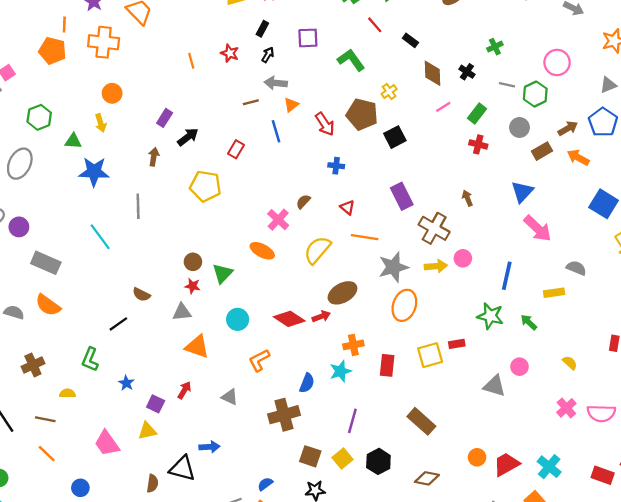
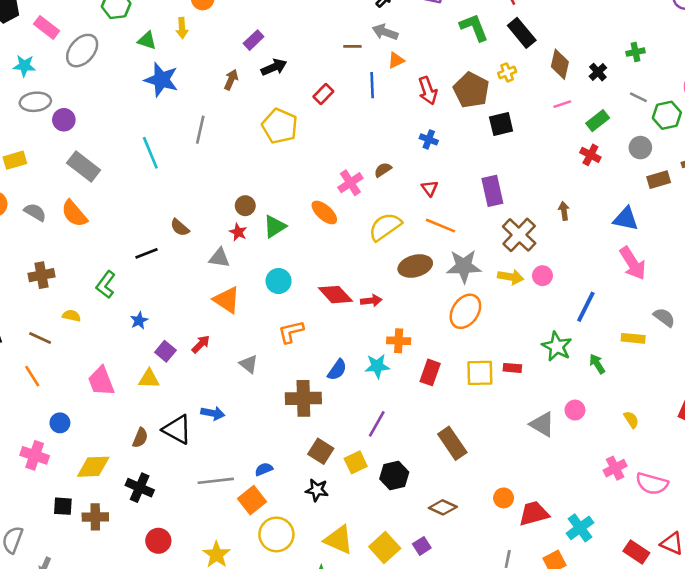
black rectangle: (410, 40) -> (522, 33), moved, size x1.6
blue triangle: (522, 192) -> (626, 219), turned 45
brown ellipse: (342, 293) -> (415, 266), moved

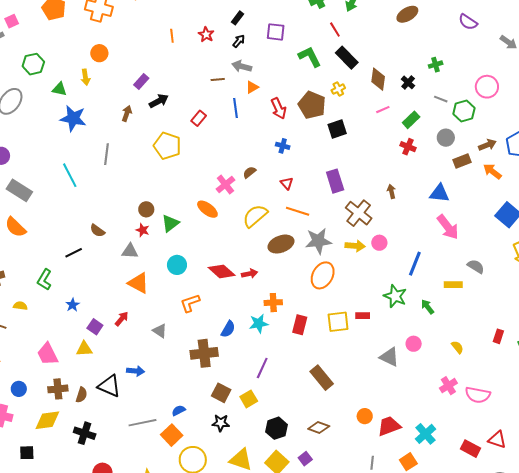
black hexagon: (394, 475) -> (276, 428), moved
brown cross: (95, 517) -> (58, 389), moved

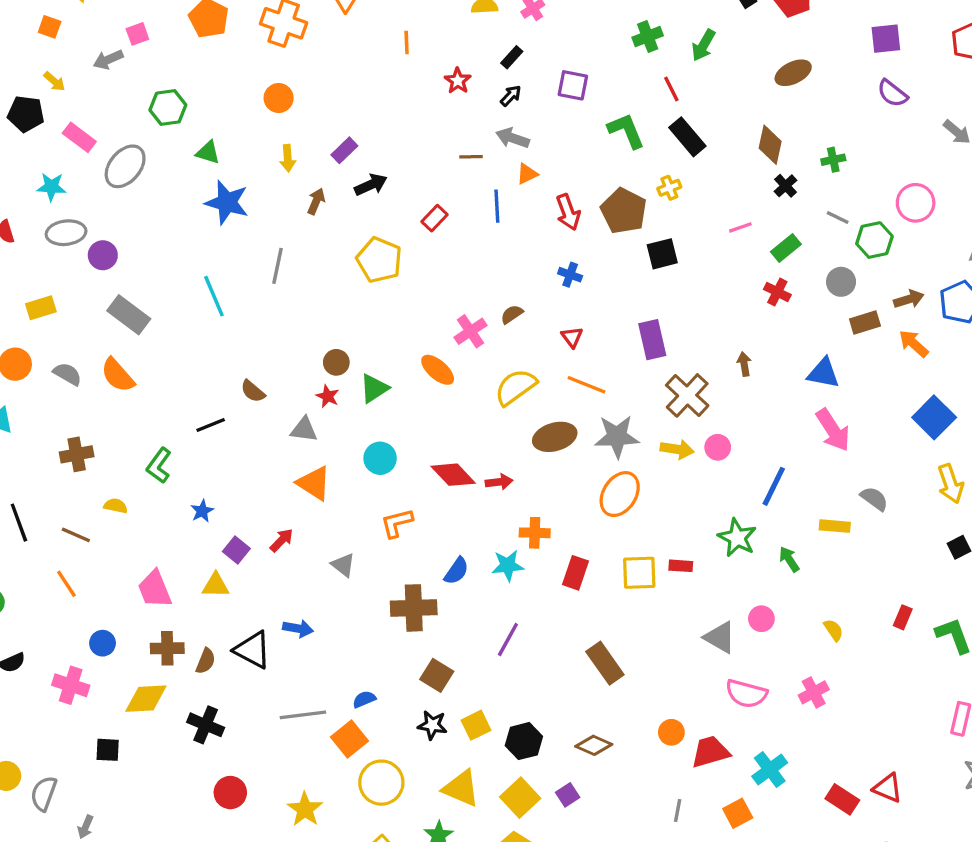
orange line: (172, 36) -> (407, 42), moved
yellow arrow: (85, 77) -> (288, 158), moved
brown diamond: (378, 79) -> (770, 145), moved
pink semicircle: (478, 395) -> (746, 694), moved
yellow square: (249, 399) -> (476, 725), moved

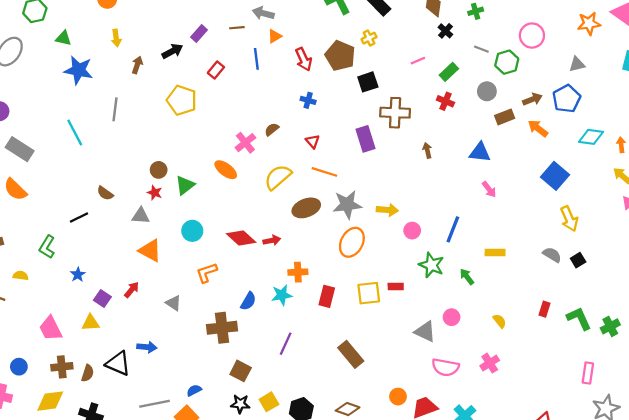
purple rectangle: (344, 150) -> (199, 33), moved
brown cross: (687, 395) -> (395, 113), moved, turned -36
pink arrow: (833, 430) -> (489, 189), size x0.6
pink circle: (718, 447) -> (412, 231), moved
gray semicircle: (874, 499) -> (552, 255), moved

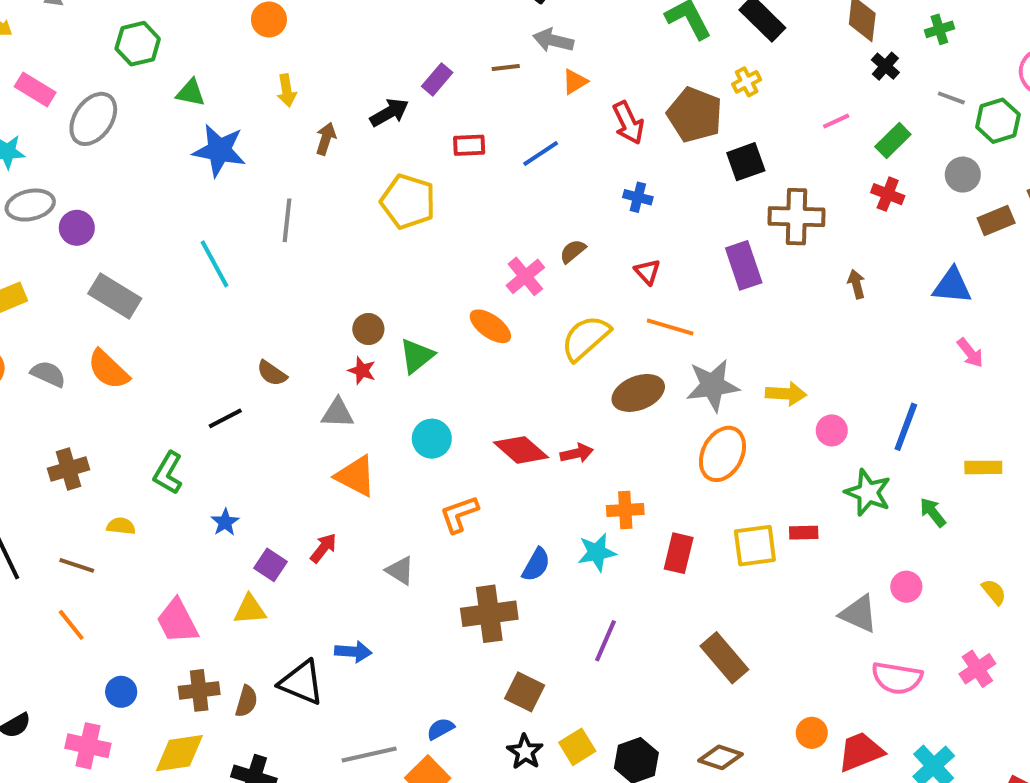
blue line: (256, 59) -> (541, 153), moved, turned 65
red rectangle: (216, 70) -> (469, 145), turned 49
black star: (240, 404) -> (525, 752), turned 30

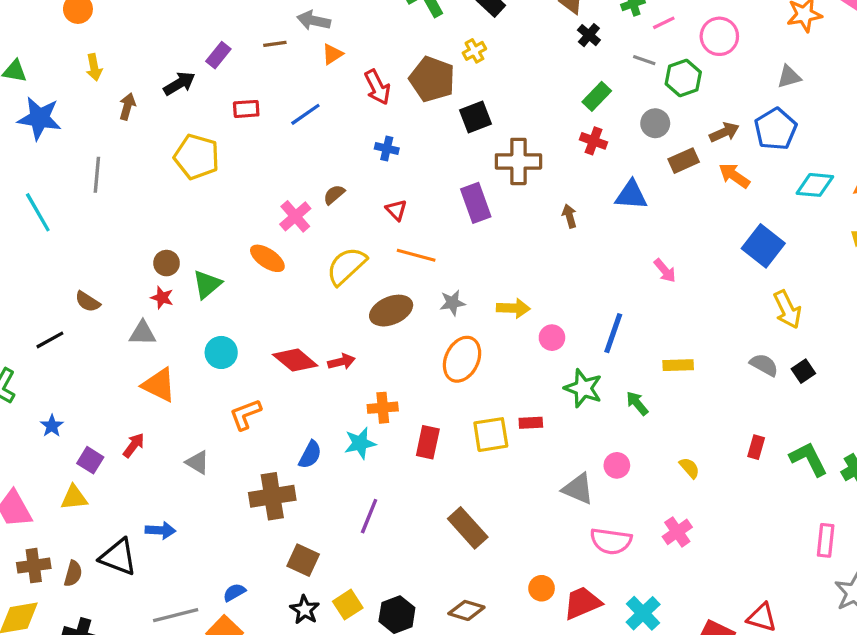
pink line: (836, 121) -> (664, 23), moved
blue triangle: (952, 286) -> (631, 195), moved
gray star: (713, 385) -> (452, 303), size x0.6

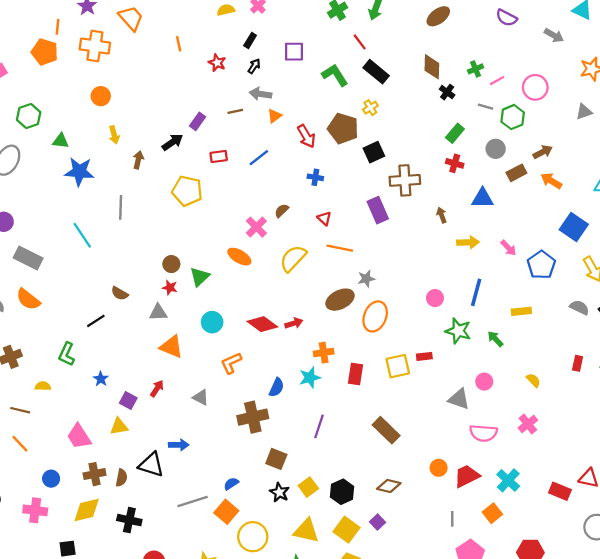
blue pentagon: (776, 129) -> (541, 265), moved
yellow arrow: (513, 308) -> (468, 242), moved
brown ellipse: (391, 311) -> (340, 300), moved

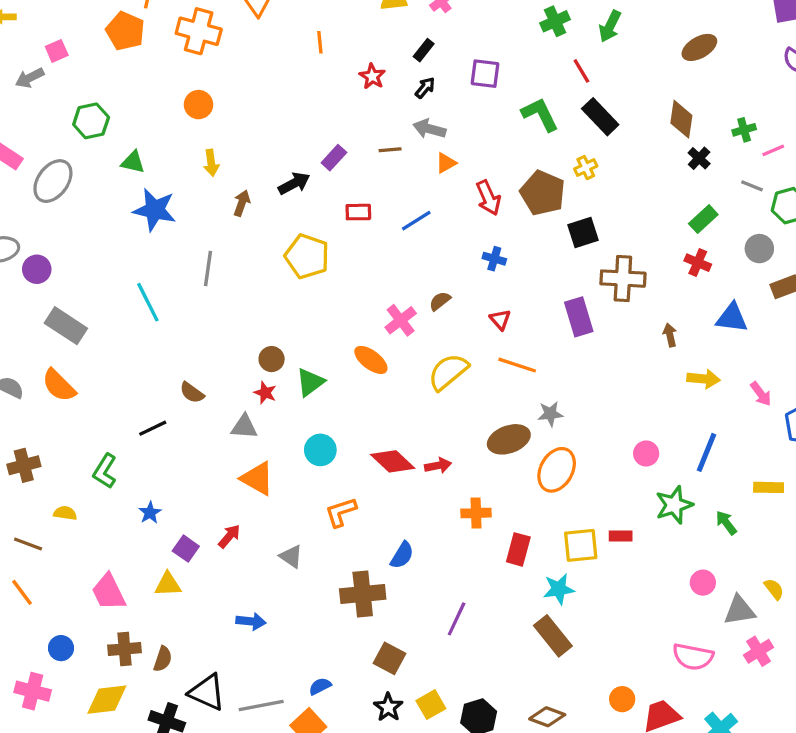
green star: (458, 331) -> (674, 505), turned 30
cyan star: (310, 378) -> (559, 589), moved
gray triangle: (459, 399) -> (739, 610), moved, turned -35
black triangle: (151, 465) -> (207, 692), moved

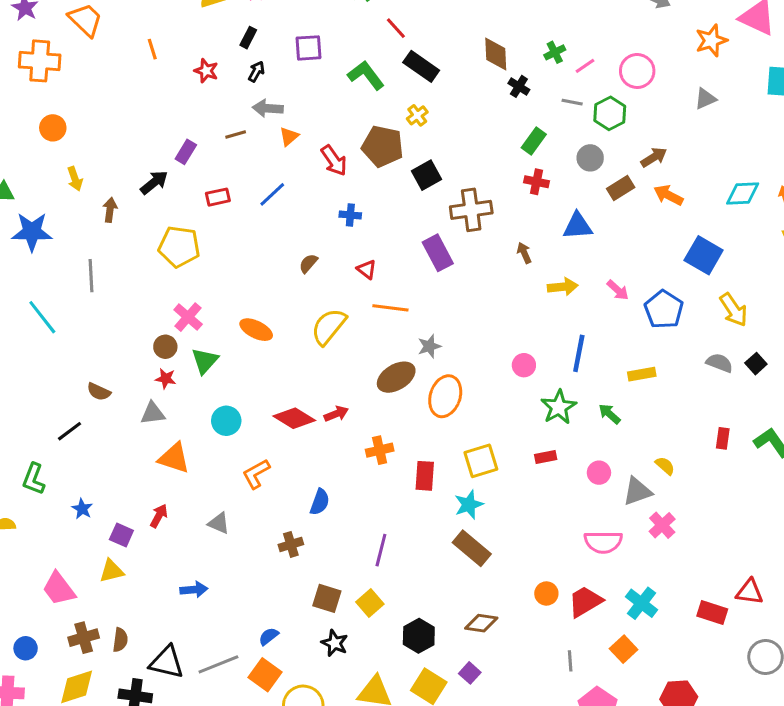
pink cross: (401, 320) -> (188, 317), moved
red rectangle: (621, 536) -> (546, 457), moved
brown cross: (363, 594) -> (291, 544), size x0.6
yellow square: (431, 705) -> (370, 603), moved

